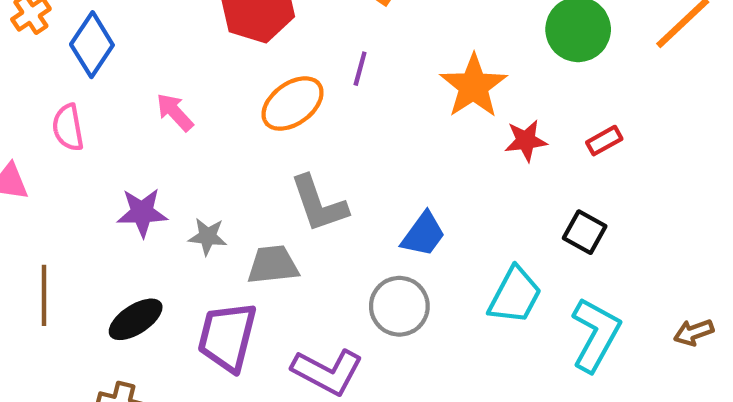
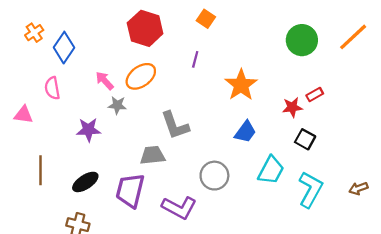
orange star: (473, 86) -> (241, 85), moved
orange ellipse: (293, 104) -> (141, 76), moved
red star: (526, 141) -> (292, 107), moved
blue trapezoid: (423, 234) -> (245, 132), moved
gray star: (208, 236) -> (117, 105), moved

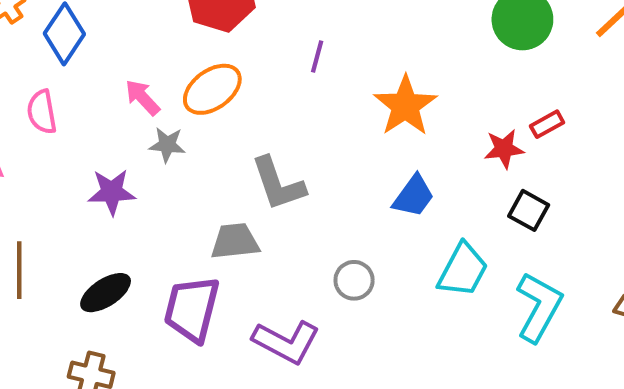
gray circle: (214, 176) -> (354, 280), size x0.7

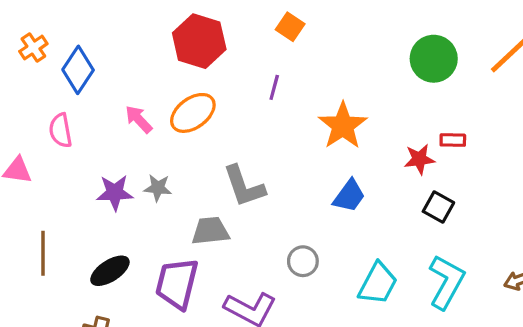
red rectangle: (547, 124) -> (453, 140), turned 30
gray star: (167, 145) -> (158, 188), moved
cyan trapezoid: (463, 270) -> (378, 284), moved

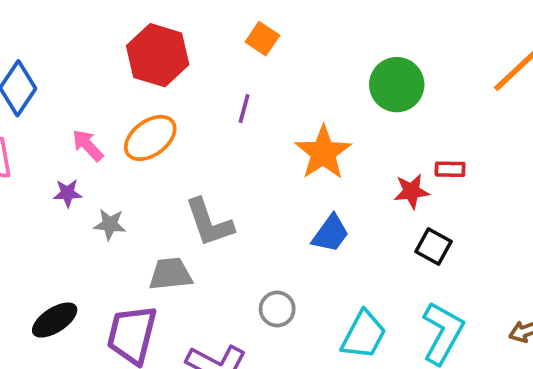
green circle: (434, 59) -> (397, 85), moved
purple star: (115, 193) -> (68, 193), moved, size x0.7

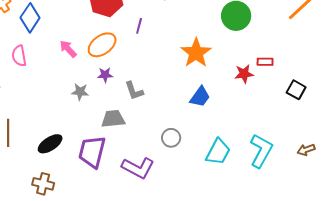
purple line: (244, 109) -> (139, 26), moved
purple star: (68, 193) -> (105, 75), moved
gray L-shape: (209, 223) -> (134, 91), size x0.7
black square: (434, 246) -> (296, 90), moved

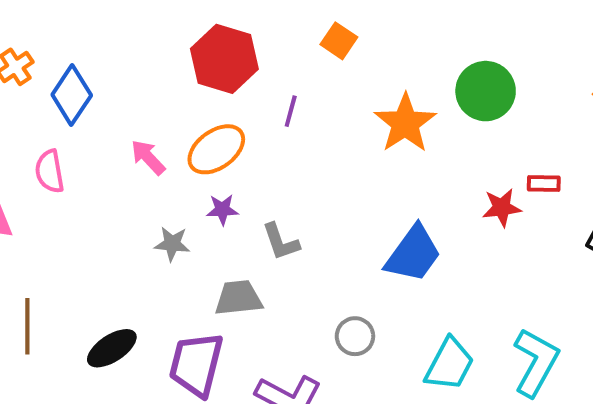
orange star: (196, 53) -> (405, 123), moved
blue trapezoid: (200, 97) -> (413, 254), size x1.4

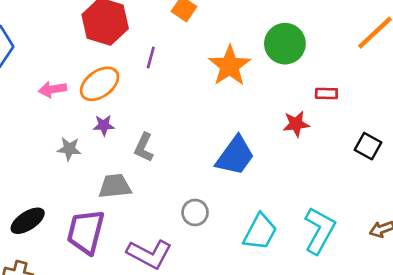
pink arrow: (148, 157) -> (53, 89), turned -56
red rectangle: (544, 183) -> (326, 93), moved
gray L-shape: (281, 242) -> (144, 147), turned 44

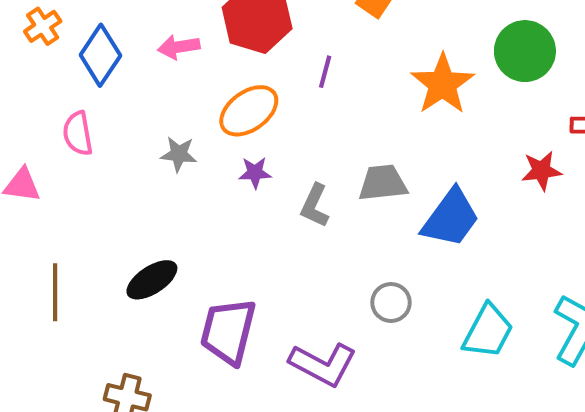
pink arrow: (53, 89) -> (179, 47), moved
gray star: (69, 149) -> (179, 154), moved
gray trapezoid: (115, 186) -> (383, 183), moved
black ellipse: (28, 221) -> (152, 280), moved

